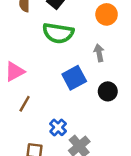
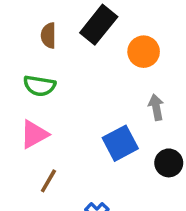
orange circle: (107, 14) -> (144, 52), moved
green semicircle: (58, 33) -> (39, 86), moved, size x0.7

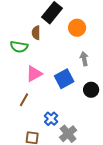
brown semicircle: (48, 35) -> (36, 33), moved
pink triangle: (34, 134) -> (34, 74), moved

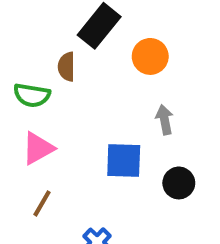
pink triangle: (34, 74) -> (38, 148), moved
blue square: (64, 79) -> (124, 161), turned 30

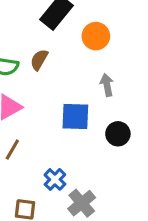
brown semicircle: (67, 67) -> (39, 60), moved, turned 30

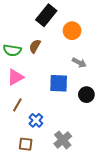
gray arrow: (107, 85) -> (79, 63), turned 128
blue cross: (55, 179) -> (36, 120), moved

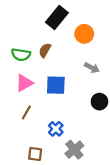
blue square: (59, 83) -> (56, 85), moved
blue cross: (36, 120) -> (56, 129), moved

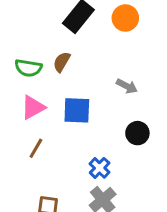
orange circle: (84, 34) -> (125, 18), moved
blue cross: (56, 129) -> (100, 168), moved

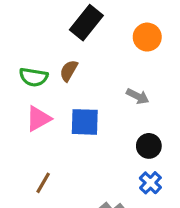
orange circle: (125, 18) -> (147, 37), moved
brown line: (36, 148) -> (43, 183), moved
blue cross: (100, 168) -> (150, 183), moved

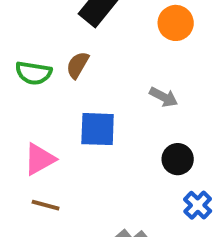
pink triangle: (38, 119) -> (40, 159), moved
brown line: (43, 183) -> (46, 205), turned 75
blue cross: (150, 183) -> (198, 205), moved

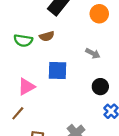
brown semicircle: (78, 65) -> (47, 36), turned -136
brown line: (46, 205) -> (18, 113), moved, turned -64

